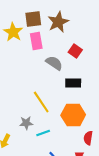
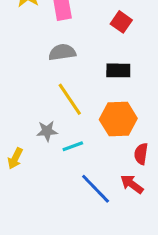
gray semicircle: (54, 63) -> (62, 52), moved, turned -42

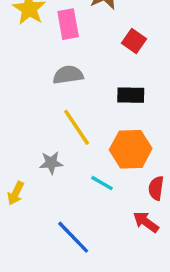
cyan line: (73, 146) -> (102, 183), moved, turned 50
blue line: (96, 189) -> (73, 237), moved

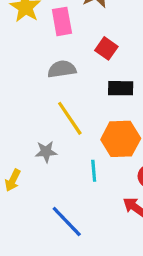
red square: (134, 41) -> (106, 48), moved
cyan line: (102, 183) -> (94, 171), turned 55

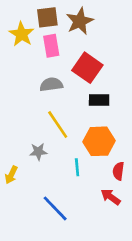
red square: (106, 48) -> (87, 68), size x1.6

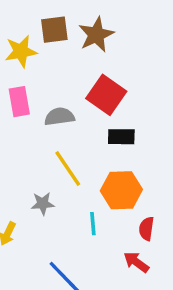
yellow star: (22, 34) -> (21, 51), turned 30
pink rectangle: (51, 46) -> (19, 102), moved

